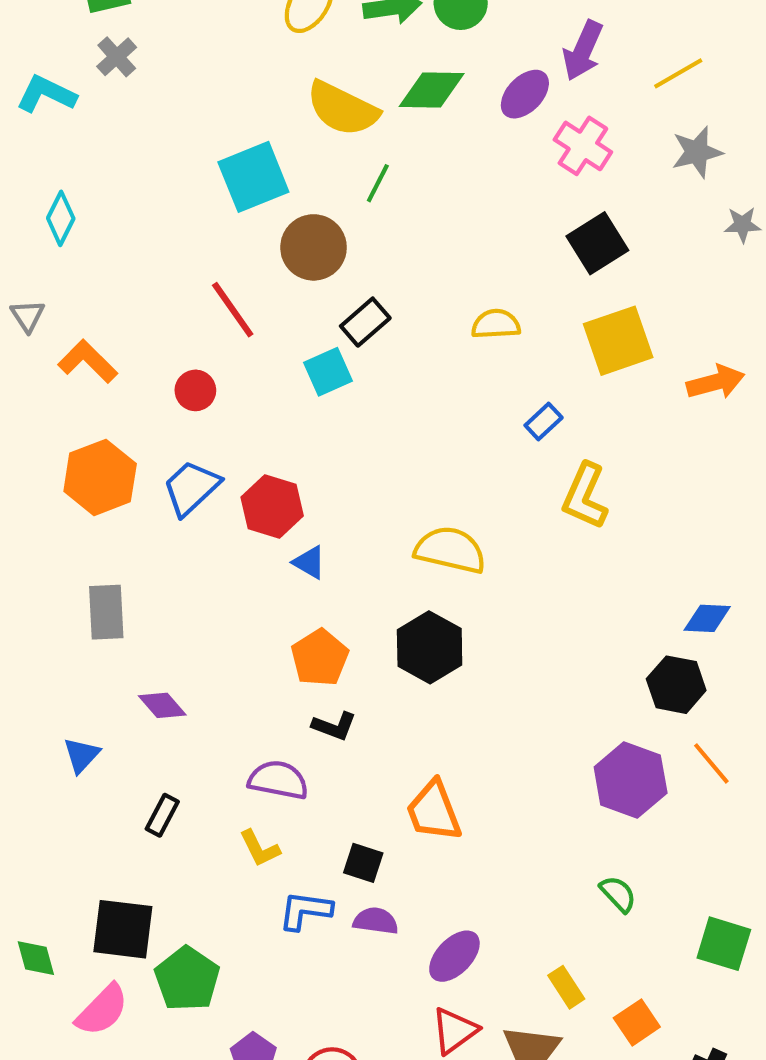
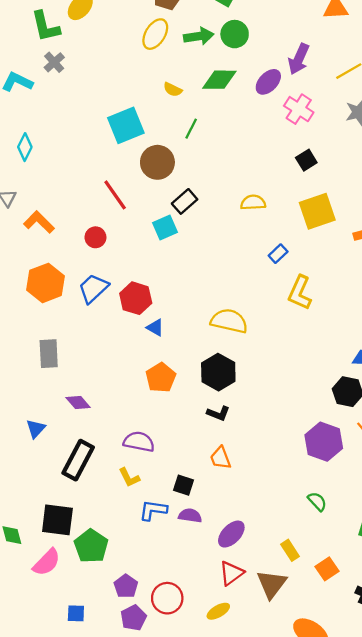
yellow semicircle: (343, 109) -> (173, 89), size x0.5
black square: (597, 243) -> (306, 160), size x0.7
black L-shape: (334, 726) -> (218, 413), moved
orange trapezoid: (434, 811) -> (220, 458), size x0.7
black rectangle: (162, 815) -> (78, 460), size x1.8

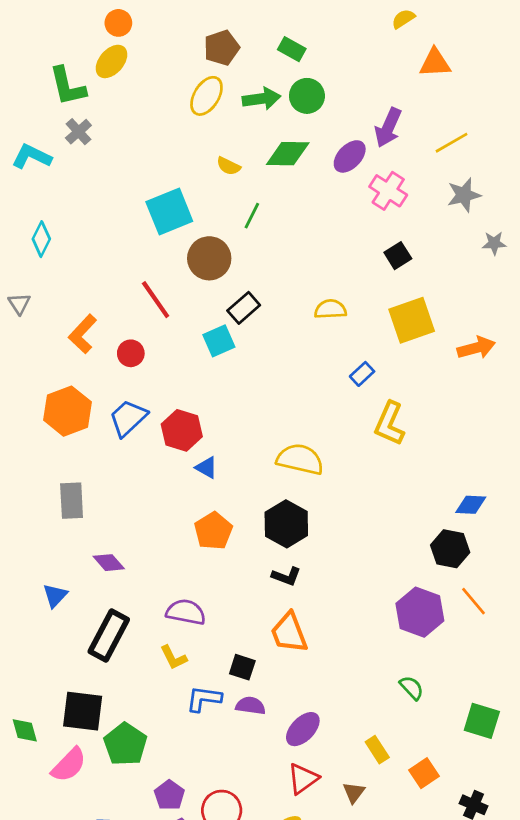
orange L-shape: (39, 222) -> (83, 334), moved, turned -92
orange trapezoid: (220, 458) -> (289, 633), size x1.4
brown triangle: (272, 584) -> (354, 792), size x0.6

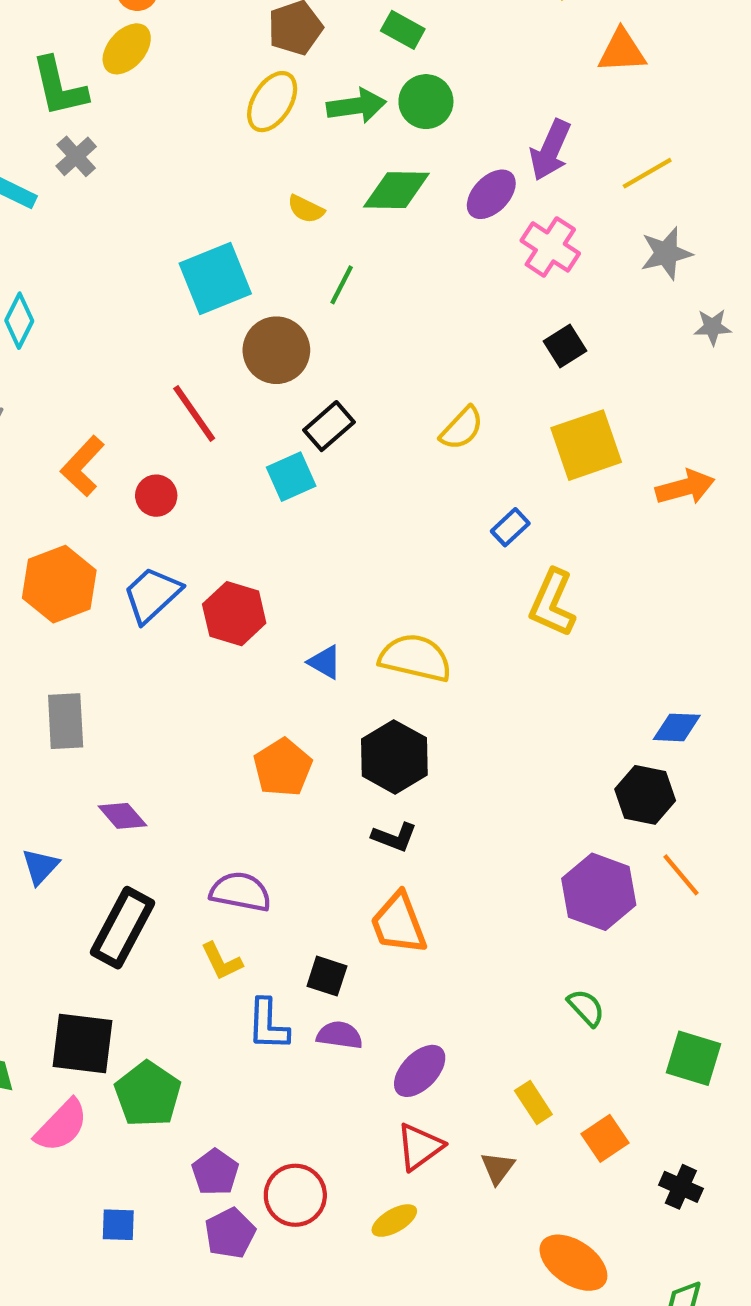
yellow semicircle: (330, 309) -> (462, 428), turned 136
blue triangle: (206, 468) -> (325, 662), moved
blue L-shape: (204, 699) -> (268, 1025), turned -96

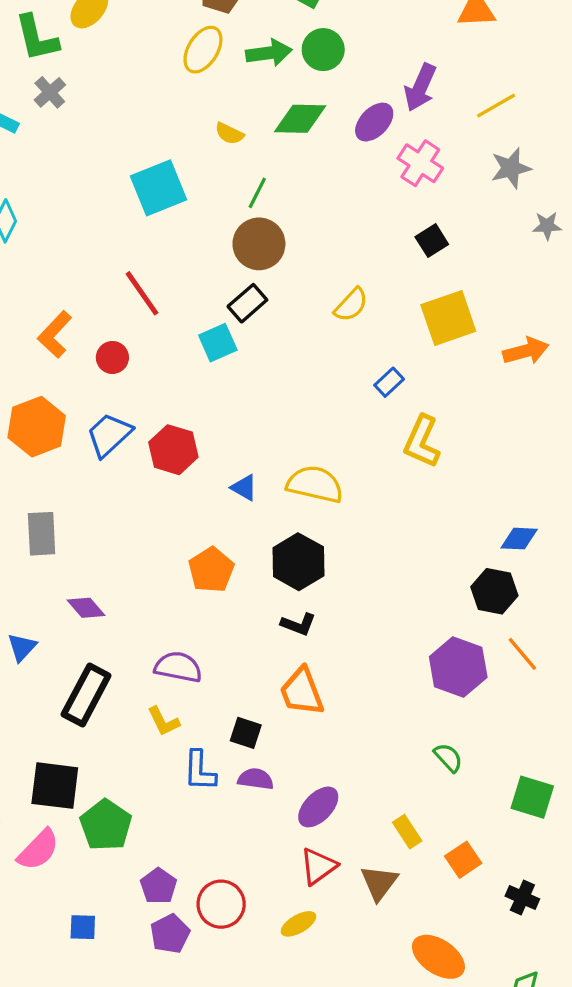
brown circle: (276, 350) -> (259, 244), moved
brown triangle: (498, 1168) -> (379, 883), size x1.4

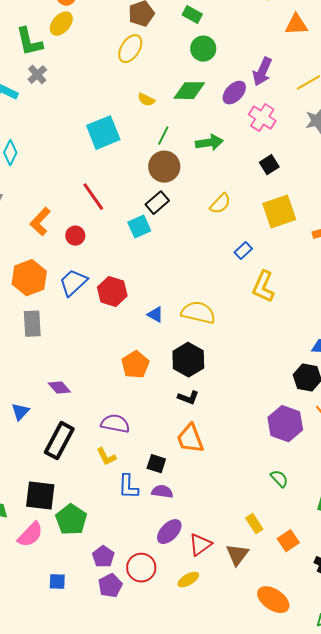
green arrow: (269, 53) -> (209, 143), moved
gray rectangle: (42, 534) -> (32, 324), moved
purple ellipse: (318, 807) -> (169, 532), moved

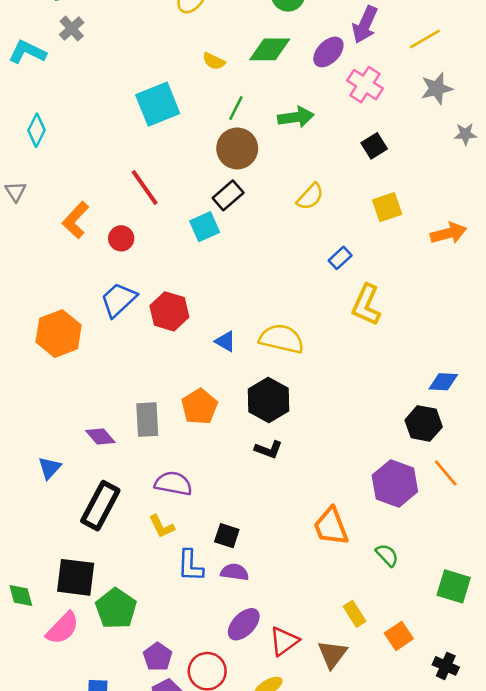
yellow square: (279, 212) -> (387, 207), size x0.7
orange hexagon: (29, 278) -> (59, 334), moved
gray rectangle: (32, 324) -> (147, 420), moved
orange trapezoid: (190, 439) -> (331, 526), moved

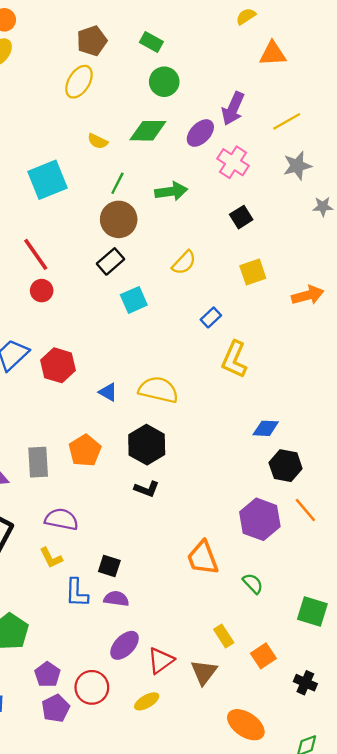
cyan square: (205, 227) -> (134, 300), moved
red circle: (121, 238) -> (42, 291), moved
blue diamond: (443, 382) -> (266, 428), moved

